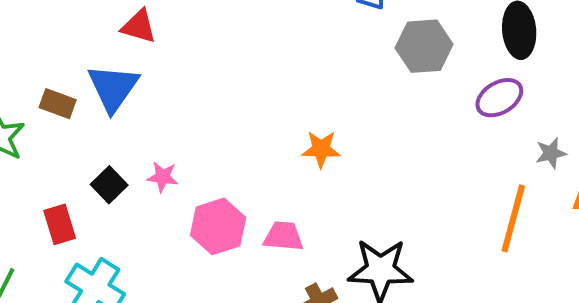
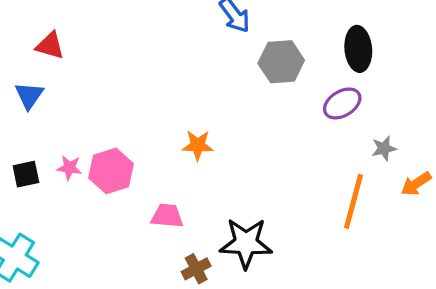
blue triangle: (113, 88) -> (29, 95), size x0.7
black square: (109, 185) -> (26, 174), turned 32
pink hexagon: (218, 226) -> (111, 171), moved

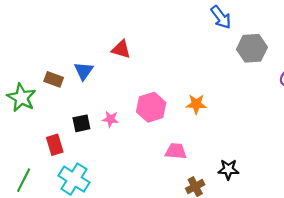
red triangle: (50, 46) -> (121, 49), moved
pink hexagon: (111, 171) -> (151, 107), moved
black star: (246, 243) -> (228, 169), size x0.6

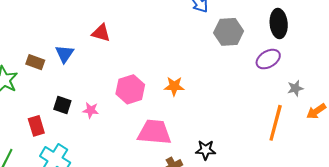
pink star: (110, 119) -> (91, 110), moved
black square: (81, 123) -> (62, 105), turned 30
pink trapezoid: (176, 151) -> (154, 132), size x1.6

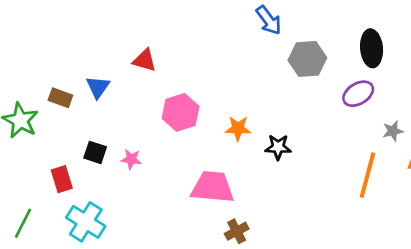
pink hexagon: (130, 89) -> (181, 112), moved
black star: (206, 150) -> (278, 147), moved

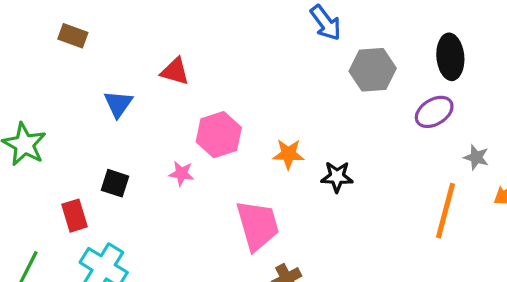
brown rectangle: (60, 98) -> (73, 36), moved
gray star: (393, 131) -> (476, 157), turned 30
pink star: (131, 159) -> (181, 173), moved
pink trapezoid: (213, 187) -> (258, 225), turned 69

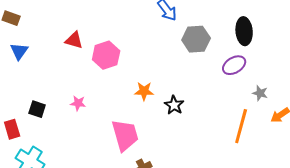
blue triangle: (118, 104) -> (19, 51), moved
pink hexagon: (219, 135) -> (106, 55), moved
black star: (337, 177) -> (174, 105), turned 30

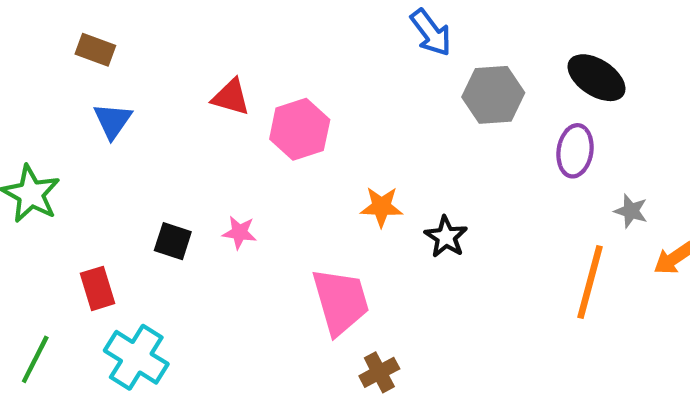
black ellipse: (244, 31) -> (597, 78), turned -52
purple ellipse: (234, 65) -> (575, 151), turned -50
black square: (37, 109) -> (173, 241), moved

